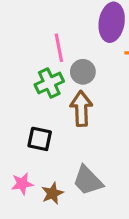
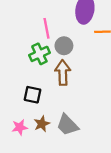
brown star: (52, 193) -> (42, 124), moved

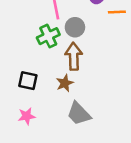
black square: (32, 95) -> (28, 81), moved
brown star: (42, 124) -> (65, 83), moved

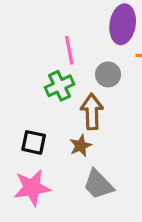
gray circle: (75, 27) -> (108, 74), moved
pink star: (27, 116) -> (32, 188), size x1.6

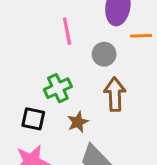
green cross: (60, 86) -> (58, 88), moved
brown arrow: (92, 112) -> (115, 94), moved

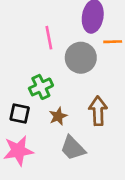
gray circle: (104, 54) -> (81, 58), size x1.5
brown arrow: (115, 94) -> (98, 111), moved

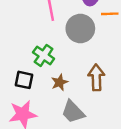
green cross: (41, 87) -> (44, 55), turned -30

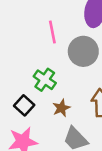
black square: (24, 80) -> (24, 105), turned 30

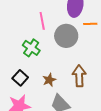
green cross: (45, 80) -> (31, 48), moved

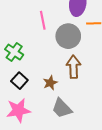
green cross: (31, 48) -> (14, 52), moved
brown arrow: (79, 76) -> (74, 67), moved

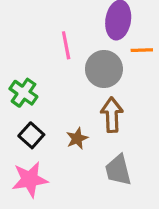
gray trapezoid: (62, 108) -> (118, 170), moved, turned 30

